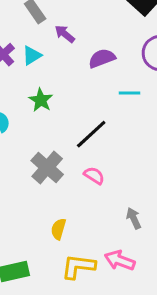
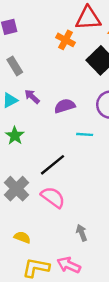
purple arrow: (65, 34) -> (32, 97), moved
pink semicircle: (94, 175) -> (53, 197), size x1.5
yellow semicircle: (58, 229) -> (22, 237), turned 91

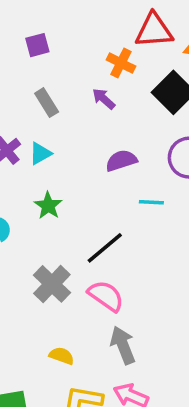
purple arrow: (32, 97) -> (104, 99), moved
gray arrow: (82, 233) -> (123, 345), moved, size x1.5

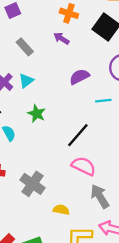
gray cross: (52, 284) -> (32, 184), moved

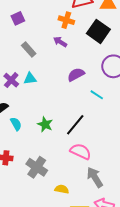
cyan triangle: (26, 81) -> (30, 78), turned 32
cyan line: (103, 101) -> (97, 95), turned 40
green star: (37, 114) -> (45, 124), moved

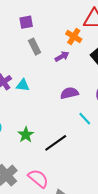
purple arrow: (60, 42) -> (62, 56), turned 104
gray rectangle: (29, 49) -> (34, 47), moved
pink semicircle: (81, 151) -> (38, 178), moved

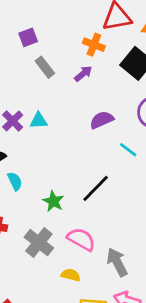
green star: (26, 135) -> (53, 201), moved

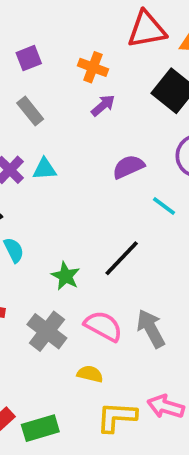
orange cross: (94, 45) -> (93, 67), moved
gray rectangle: (45, 67) -> (30, 111), moved
gray arrow: (117, 262) -> (151, 329), moved

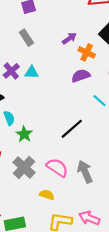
orange cross: (93, 67) -> (87, 52), moved
green star: (66, 276) -> (24, 134), moved

